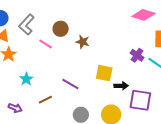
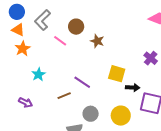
brown line: (45, 100) -> (64, 96), moved

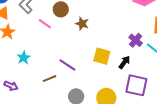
black arrow: (133, 88) -> (124, 62), moved, turned -56

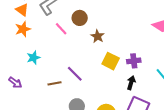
purple cross: (136, 40) -> (134, 61), moved, turned 32
yellow square: (102, 56) -> (111, 61), moved
black arrow: (124, 62) -> (131, 83), turned -32

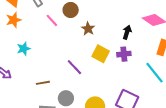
purple line: (75, 74) -> (74, 67), moved
brown line: (54, 83) -> (43, 83), moved
black arrow: (131, 83) -> (127, 32), moved

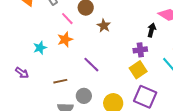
orange star: (14, 20) -> (65, 39), moved
black arrow: (127, 32) -> (152, 30), moved
yellow square: (101, 54) -> (138, 70), moved, turned 30

